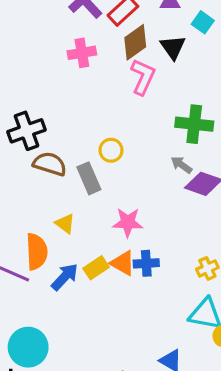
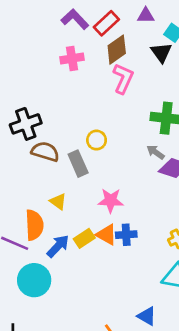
black triangle: (173, 47) -> (161, 52), moved
cyan circle: (28, 347) -> (34, 280), moved

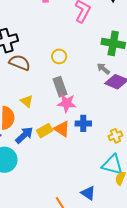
gray rectangle: (78, 164) -> (60, 87), moved
blue cross: (126, 235) -> (83, 123), moved

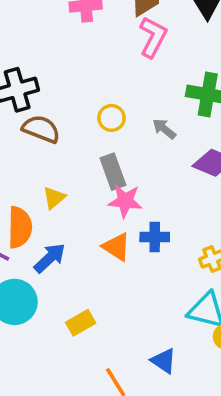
gray arrow: (103, 69) -> (164, 129), moved
yellow triangle: (27, 101) -> (54, 198), turned 40
yellow rectangle: (45, 131) -> (81, 323), moved

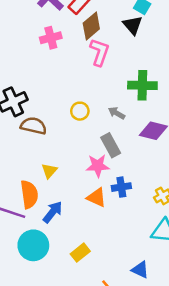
gray rectangle: (113, 172) -> (111, 145), moved

